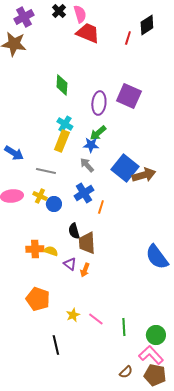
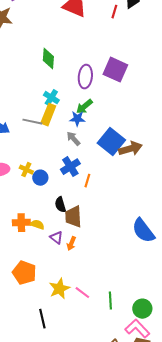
gray line: (46, 171) -> (32, 122), moved
yellow star: (73, 315) -> (59, 289), size x1.5

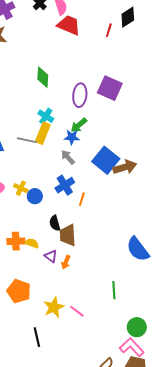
green line: (110, 301) -> (114, 290), moved

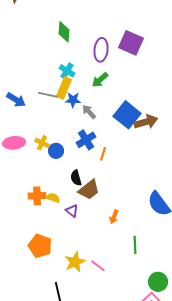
blue star: (72, 137) -> (73, 100), moved
brown trapezoid: (68, 235) -> (89, 190), turned -125
orange arrow: (66, 262) -> (114, 217), moved

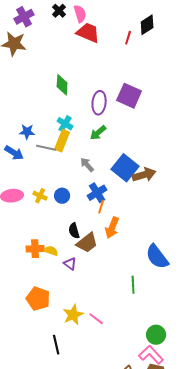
blue star: (73, 100) -> (27, 132), moved
blue cross: (86, 140) -> (97, 193), moved
blue circle: (56, 151) -> (62, 196), moved
orange arrow: (114, 217) -> (112, 228), moved, size x1.5
green line: (135, 245) -> (133, 285), moved

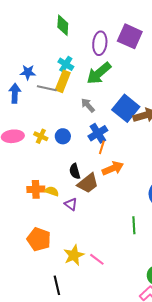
green arrow: (98, 133) -> (99, 73), size x1.5
blue arrow: (14, 153) -> (15, 93), turned -120
orange arrow: (112, 228) -> (113, 168), turned -135

